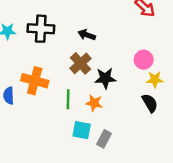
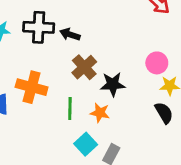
black arrow: (87, 35) -> (70, 34), moved
cyan square: (82, 130) -> (86, 144), turned 36

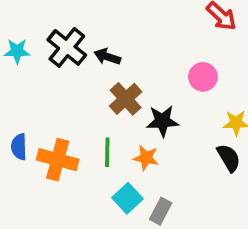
black cross: (39, 27) -> (67, 47), turned 36
pink circle: (157, 63) -> (203, 77), moved
orange cross: (32, 87) -> (58, 160), moved

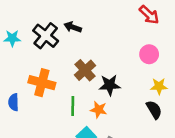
black arrow: (107, 57) -> (73, 27), moved
pink circle: (203, 77) -> (149, 54), moved
orange cross: (58, 160) -> (42, 83), moved

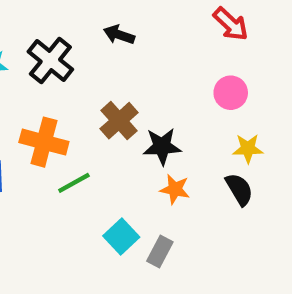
black arrow: (73, 27) -> (119, 35), moved
green line: (73, 106) -> (74, 183), moved, turned 60
orange star: (99, 110) -> (175, 189), moved

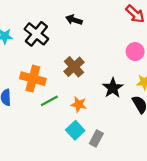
black star: (162, 146) -> (113, 88), moved, turned -30
orange star: (175, 189) -> (79, 104), moved

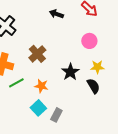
black arrow: (74, 20) -> (56, 14), moved

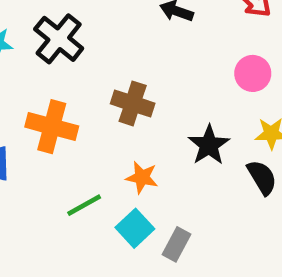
brown cross: (37, 54) -> (133, 103), turned -30
green line: (16, 83) -> (84, 205), moved

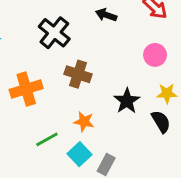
black cross: (59, 39) -> (54, 33), moved
orange cross: (52, 127) -> (26, 89), turned -32

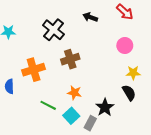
brown cross: (78, 74) -> (70, 59), turned -36
black star: (127, 101) -> (105, 107), moved
green line: (47, 139) -> (48, 105), turned 56

